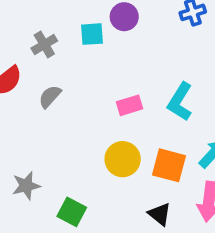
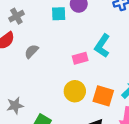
gray cross: (44, 44) -> (16, 16), moved
cyan L-shape: (180, 102) -> (102, 46), moved

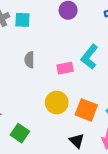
cyan square: (59, 14) -> (22, 20), moved
gray semicircle: (31, 51) -> (29, 60), moved, turned -48

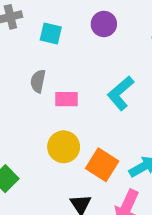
cyan square: (22, 20) -> (51, 33), moved
pink rectangle: (65, 68) -> (67, 99), moved

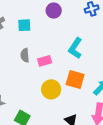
orange square: (102, 165) -> (75, 79), moved

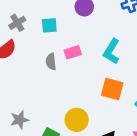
pink rectangle: (45, 61) -> (73, 52), moved
yellow circle: (51, 89) -> (77, 120), moved

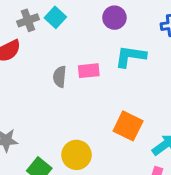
cyan square: (49, 25) -> (55, 17), moved, turned 35
cyan L-shape: (112, 51) -> (130, 56), moved, turned 55

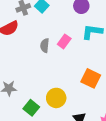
pink rectangle: (89, 71) -> (64, 41), turned -48

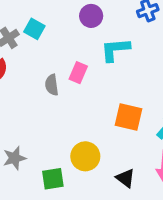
green square: (31, 108) -> (53, 179), turned -35

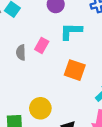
orange square: (128, 117) -> (75, 70), moved

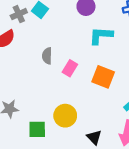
pink rectangle: (42, 45) -> (70, 68), moved

